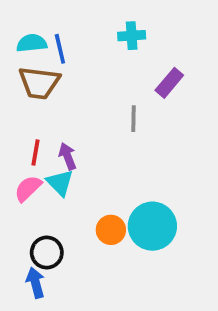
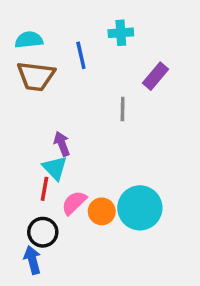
blue line: (60, 49) -> (81, 55), moved
red line: (35, 153) -> (45, 189), moved
pink semicircle: (28, 188) -> (74, 203), moved

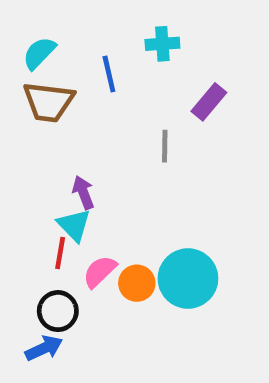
cyan semicircle: (29, 40) -> (39, 53), turned -40
blue arrow: (32, 260) -> (44, 348), turned 80

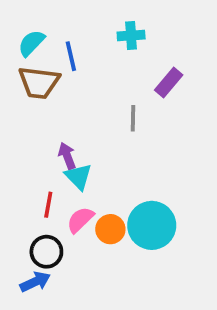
blue line: (109, 74) -> (71, 56), moved
cyan triangle: (74, 225) -> (78, 177), moved

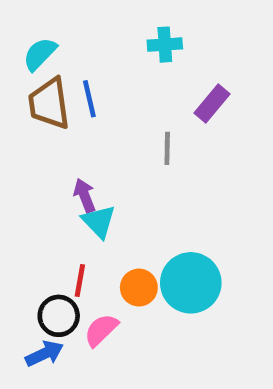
blue line: (71, 56) -> (89, 99), moved
brown trapezoid: (39, 83) -> (49, 104), turned 75
red line: (48, 205) -> (80, 280), moved
pink semicircle: (80, 220) -> (101, 330), moved

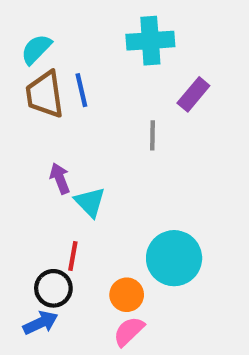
cyan cross: (165, 45) -> (150, 41), size x1.5
purple arrow: (85, 196) -> (60, 178), moved
orange circle: (139, 288) -> (127, 295), moved
pink semicircle: (101, 330) -> (129, 331), moved

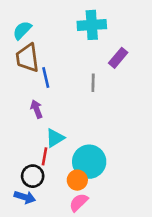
blue line: (81, 90) -> (46, 78), moved
cyan triangle: (90, 202) -> (55, 138), moved, turned 42
cyan circle: (174, 258) -> (89, 162), moved
blue arrow: (40, 323) -> (25, 197), turned 42

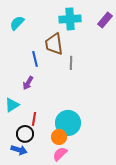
brown trapezoid: (27, 58) -> (54, 44), moved
purple rectangle: (118, 58) -> (105, 20), moved
purple arrow: (37, 109) -> (28, 83), turned -128
cyan triangle: (55, 138) -> (12, 105), moved

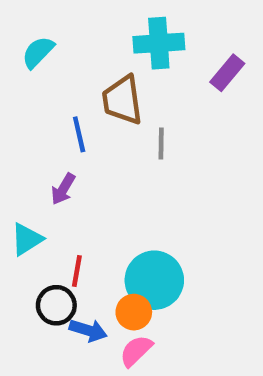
purple rectangle: (105, 20) -> (227, 73), moved
blue arrow: (19, 150) -> (88, 330), moved

